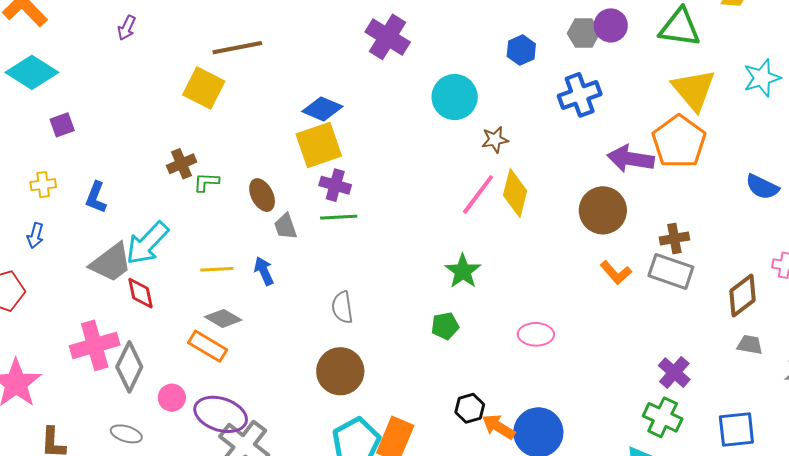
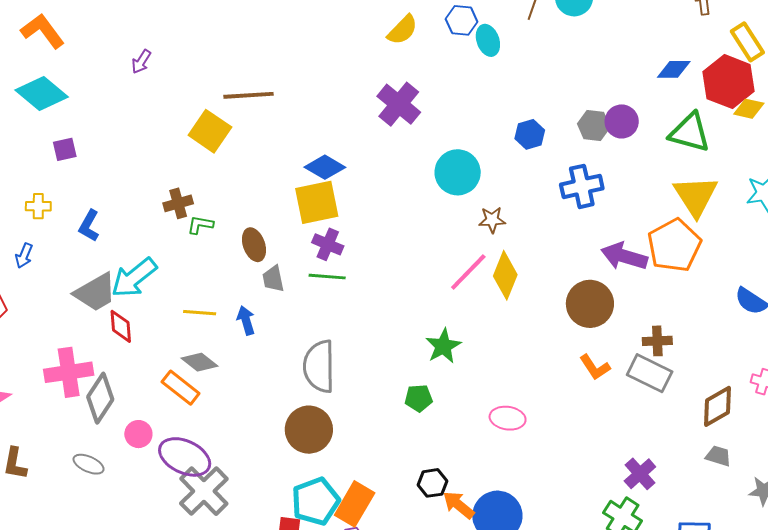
gray semicircle: (342, 307) -> (319, 366), size x1.6

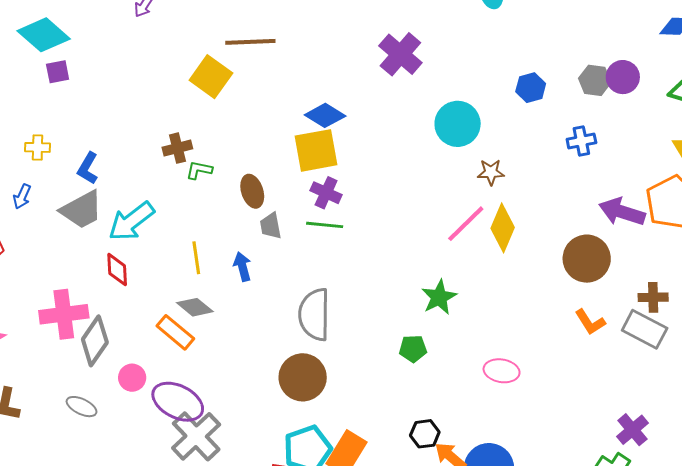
purple square: (65, 149) -> (58, 72), moved
blue cross: (582, 186) -> (581, 141), size x0.7
gray trapezoid: (95, 292) -> (82, 210), moved
yellow line: (200, 313) -> (196, 258), turned 76

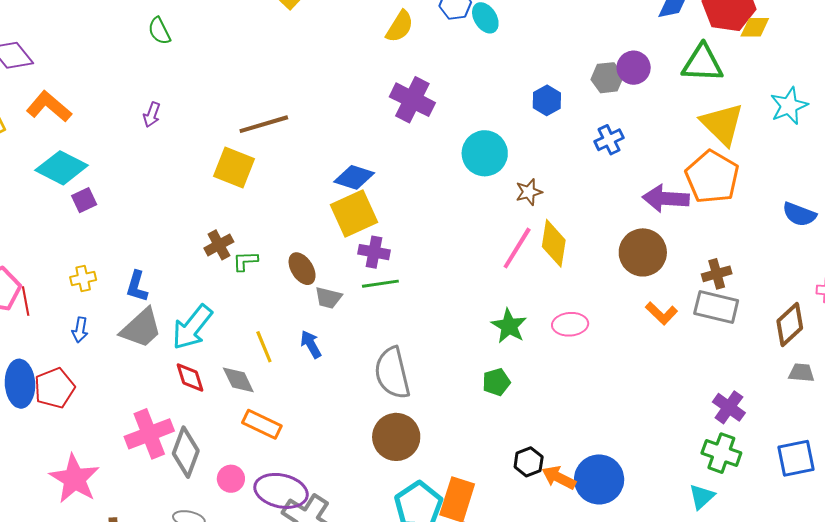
gray trapezoid: (271, 226) -> (328, 298), turned -52
gray diamond: (195, 307) -> (238, 380), moved, turned 39
pink ellipse: (502, 371) -> (570, 324), moved

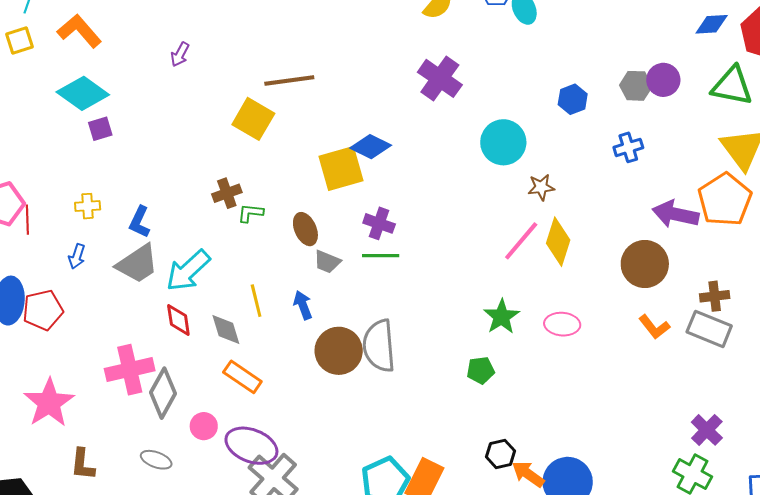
yellow square: (354, 214) -> (341, 168), moved
brown circle: (396, 437) -> (339, 351), moved

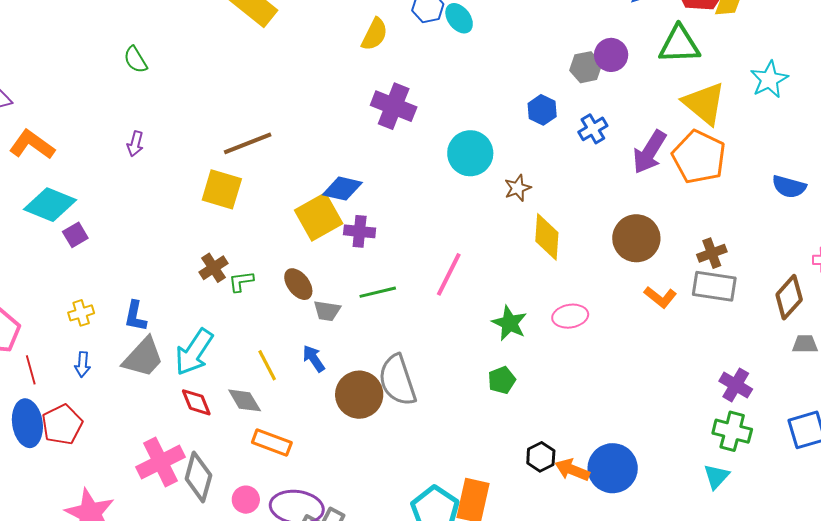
blue hexagon: (573, 99) -> (542, 110), moved
purple arrow: (676, 214) -> (649, 152), moved, turned -57
red line: (27, 220) -> (31, 370), moved
purple cross: (379, 223) -> (360, 231), moved
pink line: (521, 241) -> (449, 274), moved

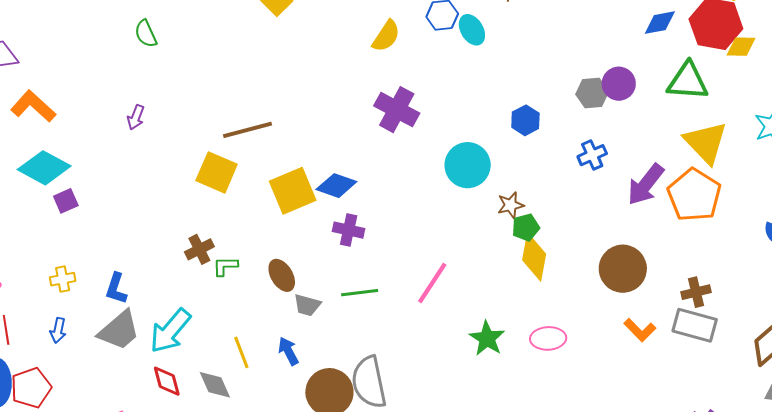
blue hexagon: (542, 110) -> (525, 120), moved
yellow square: (319, 217) -> (293, 191), moved
green pentagon: (502, 380) -> (526, 227), moved

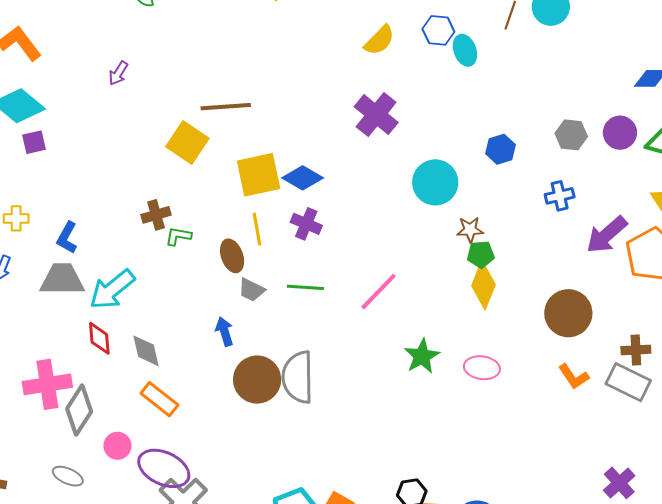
purple circle: (619, 84) -> (620, 133), moved
gray trapezoid: (119, 330) -> (62, 279), turned -150
yellow line: (241, 352) -> (257, 229), moved

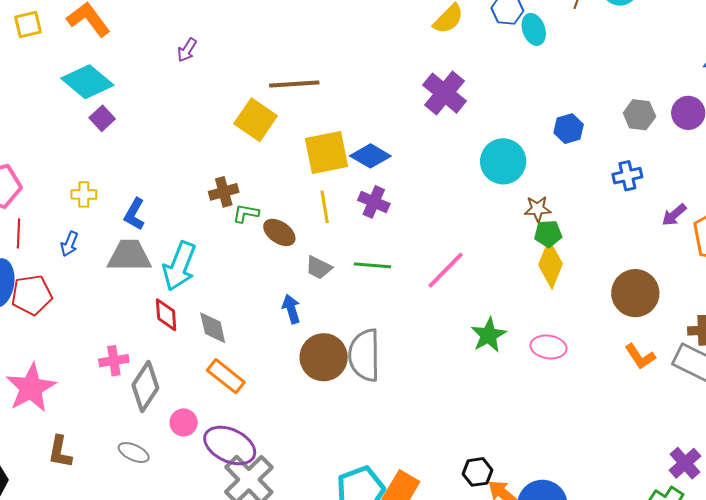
purple square: (34, 142) -> (102, 118), turned -30
purple arrow: (607, 235) -> (674, 215), size x0.6
brown ellipse: (232, 256) -> (279, 232), moved, turned -36
cyan arrow: (112, 289) -> (179, 266), turned -30
pink cross: (47, 384) -> (114, 361), size x0.6

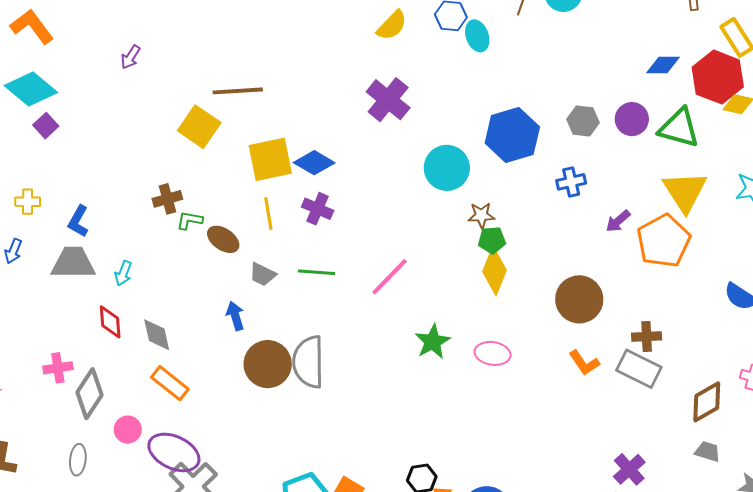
blue hexagon: (569, 129) -> (512, 135), size x1.8
cyan arrow: (179, 266) -> (123, 273), size x0.5
gray ellipse: (134, 453) -> (78, 460), turned 72

